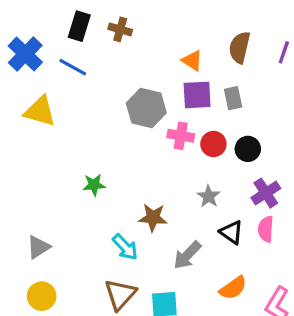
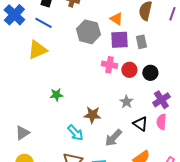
gray hexagon: (146, 108) -> (88, 32), moved
yellow triangle: (40, 111) -> (37, 50), moved, turned -40

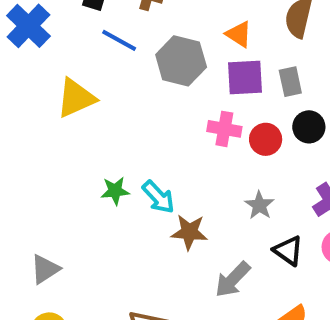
blue line: (43, 23) -> (119, 40), moved
black circle: (150, 73) -> (309, 127), moved
cyan arrow: (75, 133) -> (158, 197), moved

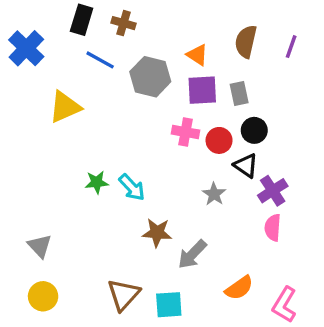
brown star: (189, 232) -> (157, 233), moved
black triangle: (288, 251) -> (246, 166), moved
gray triangle: (45, 269) -> (40, 246), turned -40

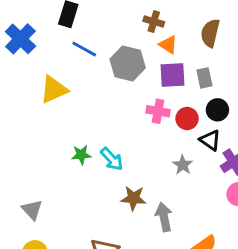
brown cross: (123, 23) -> (154, 21), moved
gray arrow: (192, 254) -> (164, 217), turned 124

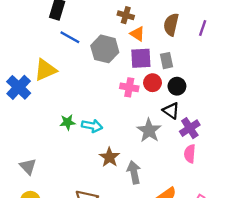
blue cross: (20, 39) -> (19, 87), moved
red circle: (187, 119) -> (153, 83), moved
cyan arrow: (112, 159) -> (92, 126), turned -36
gray star: (183, 165) -> (149, 130), size x1.5
brown star: (133, 198) -> (109, 157), turned 30

